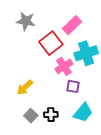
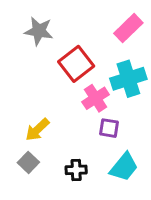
pink rectangle: (72, 25) -> (128, 28), moved
gray square: (31, 116) -> (28, 162), moved

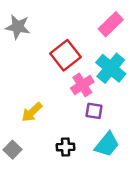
gray star: (39, 31) -> (18, 27), moved
cyan cross: (128, 79) -> (111, 68), turned -32
gray square: (28, 162) -> (13, 150), moved

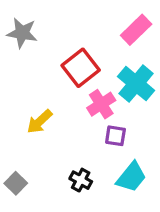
yellow arrow: (32, 112) -> (40, 122), moved
black cross: (66, 147) -> (81, 180), turned 30

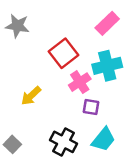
cyan cross: (136, 84) -> (107, 66), turned 36
black cross: (81, 180) -> (64, 142), size x1.5

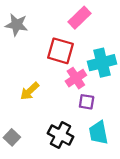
pink rectangle: (107, 23) -> (79, 18), moved
red square: (64, 53) -> (60, 51), turned -36
cyan trapezoid: (103, 139) -> (98, 133), turned 130

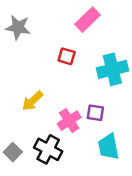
red square: (60, 51) -> (67, 56), size x0.6
pink cross: (76, 78) -> (69, 121), moved
black cross: (60, 135) -> (48, 149), moved

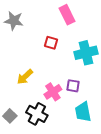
pink rectangle: (88, 20) -> (67, 15), turned -72

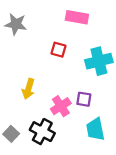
pink rectangle: (67, 15) -> (77, 17), turned -54
yellow arrow: (25, 77) -> (28, 89), turned -30

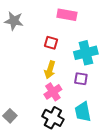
yellow arrow: (28, 89) -> (50, 70), moved
purple square: (84, 99) -> (81, 79), moved
black cross: (42, 132) -> (53, 118), moved

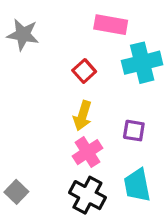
red square: (51, 43) -> (84, 71), turned 32
cyan cross: (86, 53) -> (142, 63), moved

